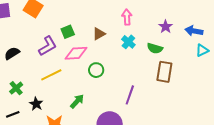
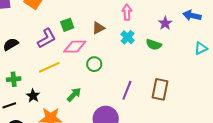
blue arrow: (194, 31) -> (192, 16), moved
brown rectangle: (164, 72) -> (160, 89), moved
green cross: (16, 88) -> (14, 79), turned 32

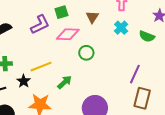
brown triangle: (98, 28) -> (92, 17), turned -32
yellow line: (49, 67) -> (41, 67), moved
brown rectangle: (160, 89) -> (142, 98), moved
purple line: (127, 90) -> (135, 74), moved

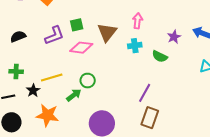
brown triangle: (92, 17) -> (107, 32), size x1.5
cyan cross: (121, 28) -> (135, 46), turned 32
green circle: (86, 53) -> (88, 81), moved

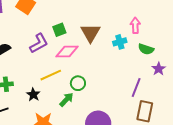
pink arrow: (138, 21) -> (135, 25), moved
purple star: (174, 37) -> (159, 69), moved
yellow line: (52, 77) -> (51, 75), moved
black star: (33, 90) -> (33, 95), moved

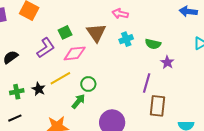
pink arrow: (135, 25) -> (120, 14), moved, turned -70
black star: (33, 95) -> (39, 89), moved

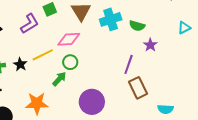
cyan cross: (126, 39) -> (111, 19), size x1.5
pink diamond: (75, 53) -> (69, 39), moved
brown rectangle: (157, 106) -> (138, 88), turned -35

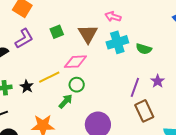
purple L-shape: (30, 24) -> (24, 39), moved
purple star: (150, 45) -> (158, 81), moved

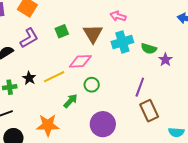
purple star: (158, 81) -> (165, 60), moved
green circle: (77, 85) -> (92, 85), moved
black star: (27, 86) -> (29, 78), moved

